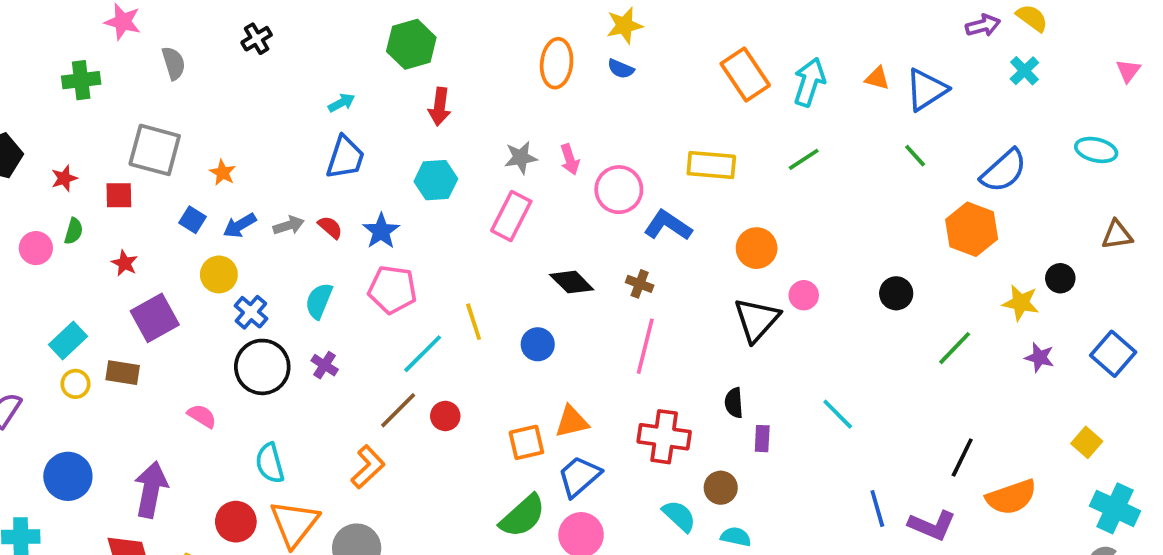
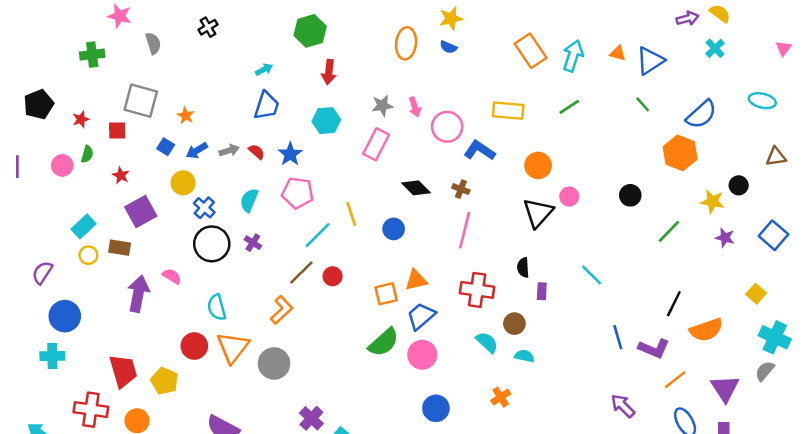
blue circle: (68, 476) -> (65, 316), moved
purple arrow: (151, 490) -> (138, 294), moved

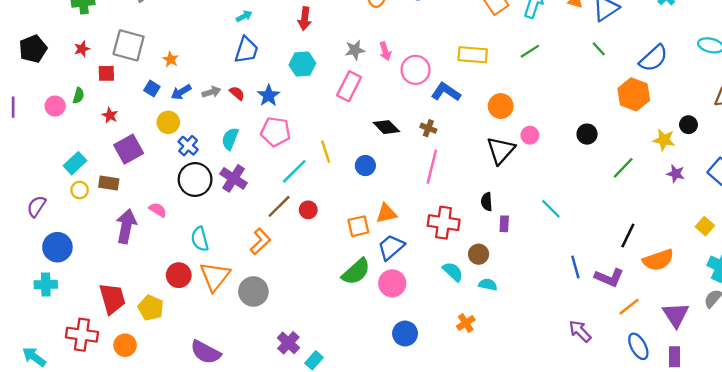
red star: (81, 119) -> (82, 49), moved
purple cross: (253, 243) -> (234, 178), size x1.6

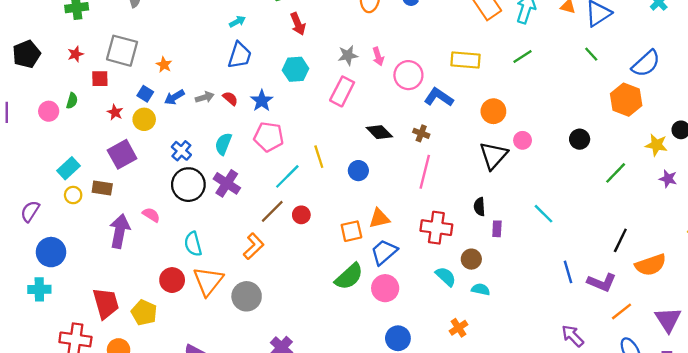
red arrow: (305, 19) -> (298, 24), turned -30
red star: (110, 115) -> (115, 112), moved
yellow circle: (168, 122) -> (144, 119), moved

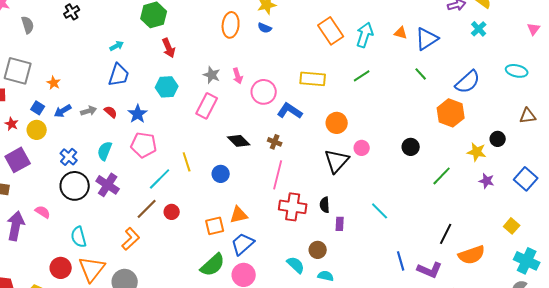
gray star: (348, 55) -> (212, 75), turned 30
red cross: (436, 228) -> (293, 207), moved

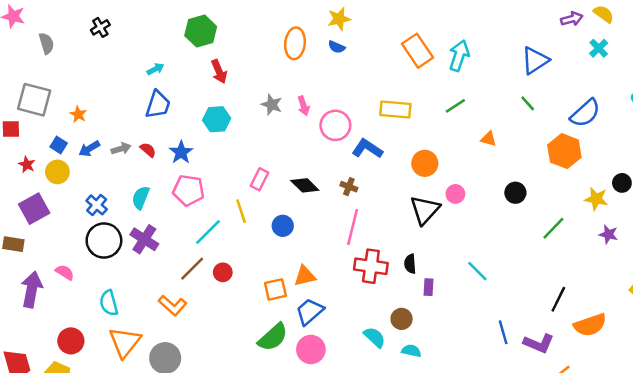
orange triangle: (401, 33) -> (488, 139), moved
pink rectangle: (207, 106) -> (259, 179), moved, size x0.7
orange L-shape: (131, 239) -> (173, 305), turned 85
red circle: (61, 268) -> (71, 341), moved

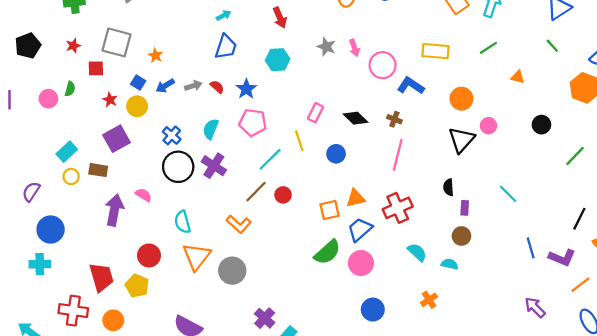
red cross: (371, 266) -> (398, 208), moved, turned -32
brown circle: (402, 319) -> (461, 236), moved

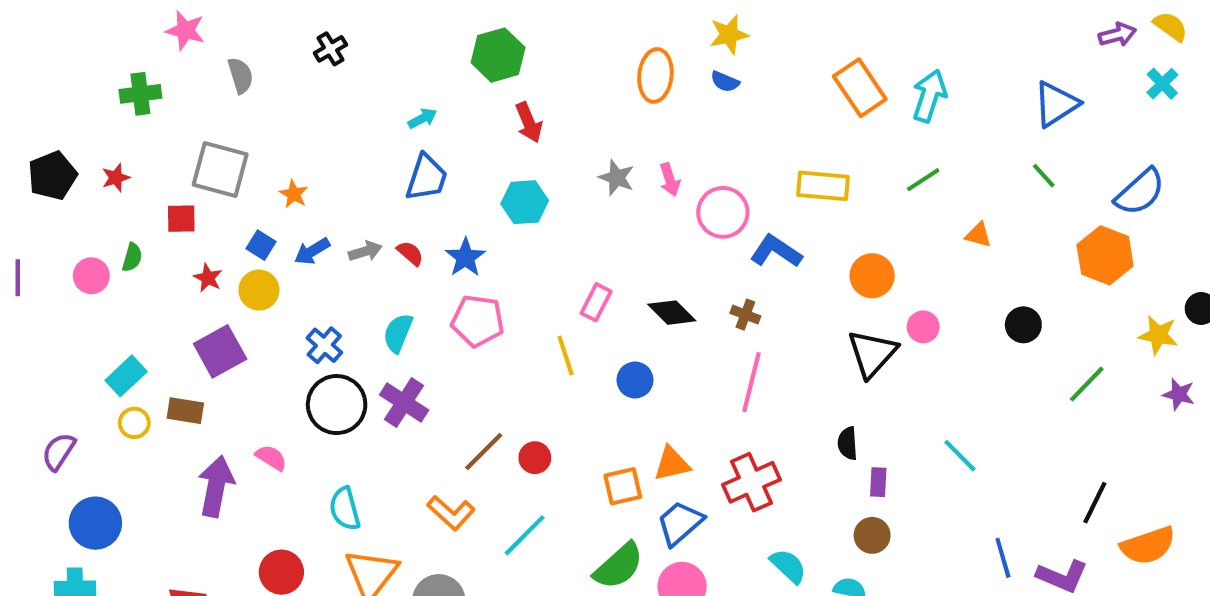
red star: (73, 46) -> (116, 178), moved
cyan line: (270, 159) -> (525, 535), moved

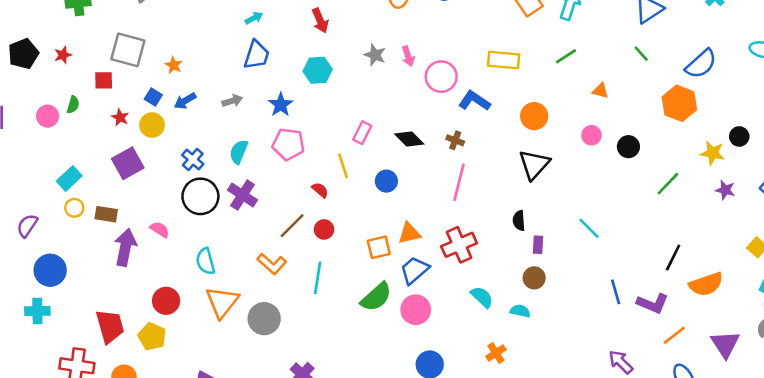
gray arrow: (365, 251) -> (232, 101), moved
red semicircle: (410, 253) -> (320, 190), moved
pink circle: (923, 327) -> (591, 135), moved
brown rectangle: (185, 411) -> (106, 214), moved
cyan line: (525, 535) -> (318, 278), turned -36

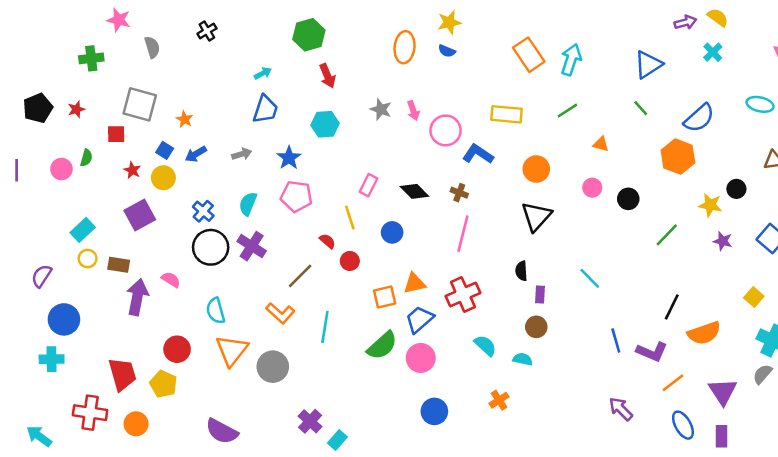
red circle: (324, 229) -> (350, 261), moved

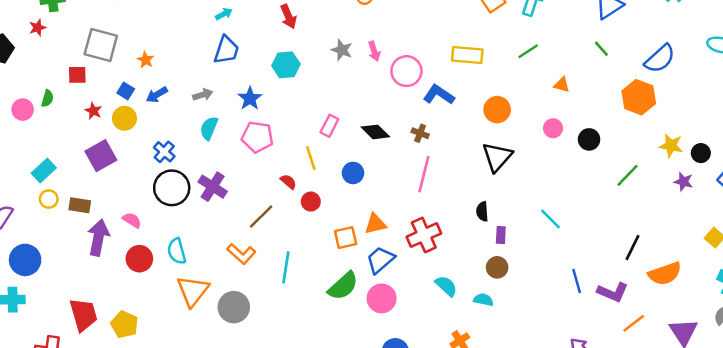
red star: (76, 109) -> (38, 28), moved
black circle: (736, 189) -> (701, 153), moved
cyan semicircle: (248, 204) -> (209, 128), moved
red circle: (177, 349) -> (139, 259), moved

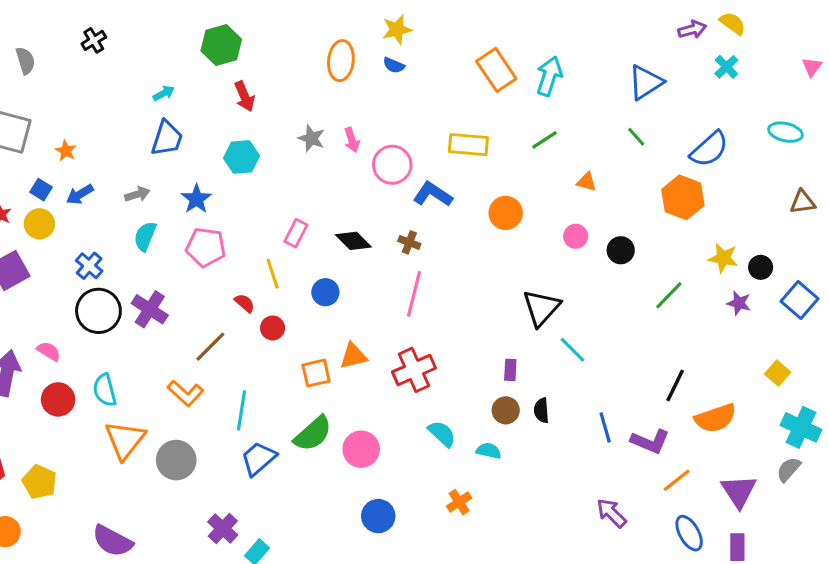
black triangle: (497, 157) -> (541, 308), moved
black semicircle: (482, 211) -> (541, 410), moved
blue trapezoid: (380, 260) -> (259, 459), moved

